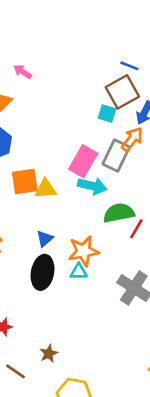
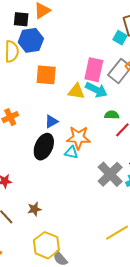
pink rectangle: (83, 161) -> (94, 70), turned -30
yellow triangle: (46, 189) -> (76, 91), moved
green semicircle: (119, 213) -> (112, 115), size x0.6

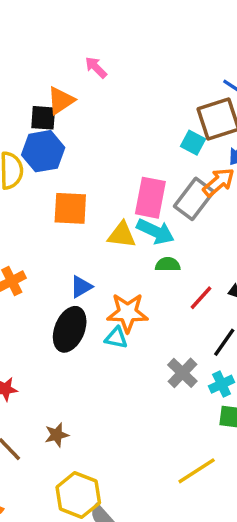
black square: (21, 19) -> (43, 118), moved
green semicircle: (112, 115) -> (168, 264), moved
gray cross: (110, 174) -> (182, 373), size x0.7

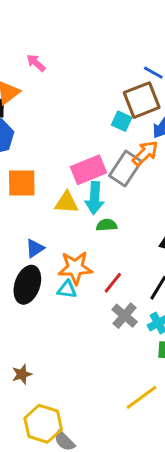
pink rectangle: (150, 198) -> (89, 170), turned 60
cyan arrow: (155, 232) -> (95, 198), turned 72
red line: (201, 298) -> (113, 283), moved

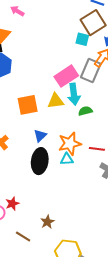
orange square: (22, 183) -> (28, 105), moved
red line: (113, 283) -> (97, 149), turned 70

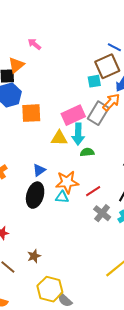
cyan square: (82, 39) -> (94, 81), turned -32
orange square: (28, 105) -> (31, 113), moved
red line: (97, 149) -> (93, 191), turned -49

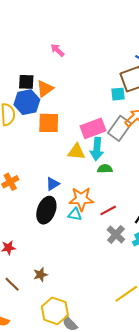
orange triangle: (16, 65) -> (45, 89), moved

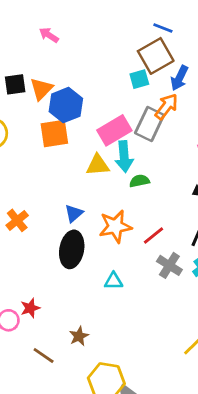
blue hexagon: (27, 102) -> (66, 105), moved
cyan triangle: (75, 214) -> (114, 281), moved

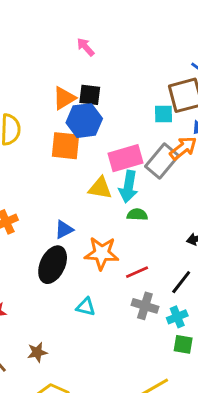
black square: (15, 84) -> (90, 95), moved
gray cross: (169, 265) -> (145, 306), turned -30

